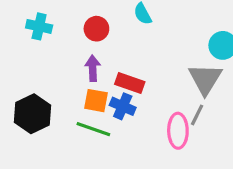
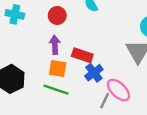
blue cross: (123, 106) -> (94, 73), moved, turned 30
gray line: (197, 115) -> (105, 101), moved
pink ellipse: (178, 131) -> (118, 90), turned -45

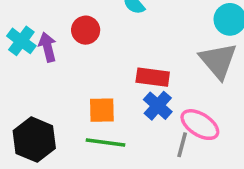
cyan cross: (15, 14) -> (21, 41), turned 36
purple arrow: (55, 45) -> (48, 47), moved
red rectangle: (82, 55) -> (153, 77), moved

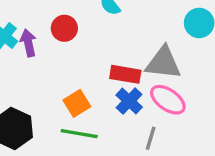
gray triangle: (218, 61) -> (163, 63), moved, turned -45
orange square: (102, 110) -> (77, 103), turned -32
pink ellipse: (200, 125) -> (168, 100), moved

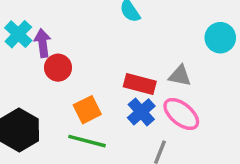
red circle: (64, 28) -> (58, 68), moved
gray triangle: (163, 63) -> (180, 76), size x0.6

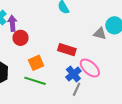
gray triangle: (180, 76) -> (100, 34), moved
blue cross: (141, 112) -> (73, 74), moved

